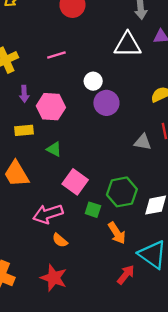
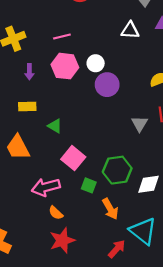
white triangle: (128, 45) -> (130, 30), size x0.7
pink hexagon: (51, 107) -> (65, 66), moved
gray triangle: (143, 142) -> (140, 124), turned 48
red star: (54, 278) -> (62, 240), moved, turned 30

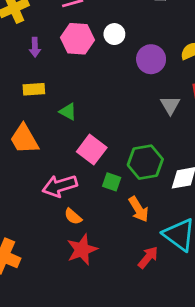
purple circle: (107, 85) -> (151, 59), moved

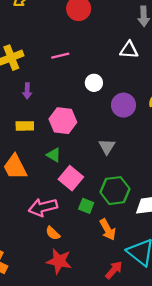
pink hexagon: (77, 39) -> (63, 121), moved
gray triangle: (170, 105) -> (107, 147), moved
green triangle: (68, 112) -> (54, 155), moved
red star: (82, 250) -> (59, 261), turned 30

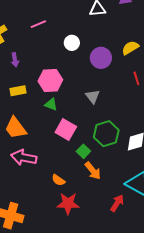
green triangle: (54, 155) -> (51, 104), moved
green square: (86, 206) -> (83, 151), turned 32
pink arrow: (43, 207) -> (24, 157), moved, turned 35
orange arrow: (108, 230) -> (93, 171), moved

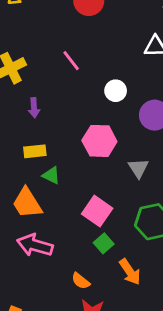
pink line: (38, 24) -> (71, 61), turned 70
pink hexagon: (50, 80) -> (99, 141), moved
green triangle: (51, 104) -> (51, 175), moved
green square: (83, 151) -> (104, 243), moved

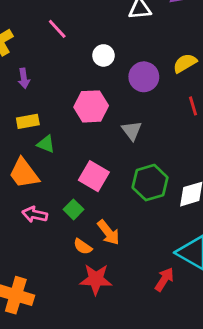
green square: (104, 243) -> (74, 209), moved
pink arrow: (35, 245) -> (35, 215), size x0.7
orange arrow: (130, 272) -> (108, 232), moved

